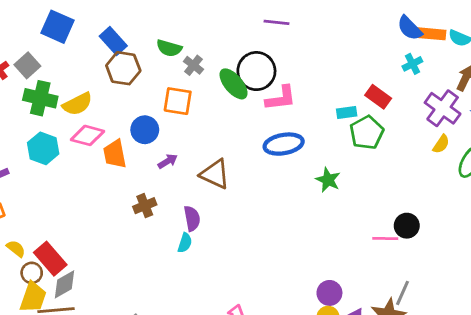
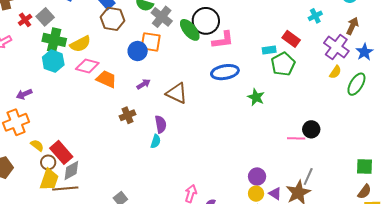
gray cross: (193, 65) -> (162, 17), size x1.5
blue circle: (145, 130) -> (138, 51), moved
cyan hexagon: (43, 148) -> (53, 61), moved
orange trapezoid: (115, 154) -> (106, 79), turned 125

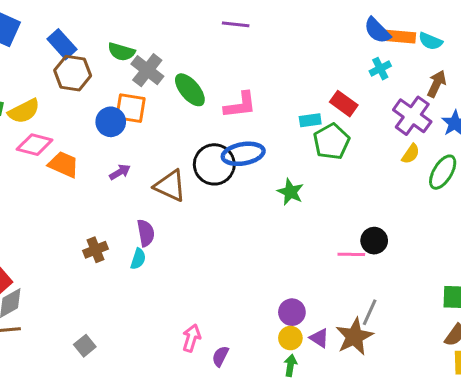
black circle: (206, 21) -> (214, 164), moved
brown cross: (128, 115) -> (95, 250), moved

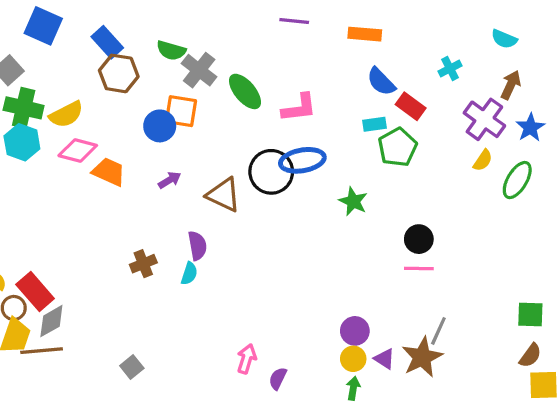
blue semicircle: (377, 30) -> (381, 82), moved
orange rectangle: (400, 37) -> (365, 34), moved
black circle: (374, 241) -> (419, 239), moved

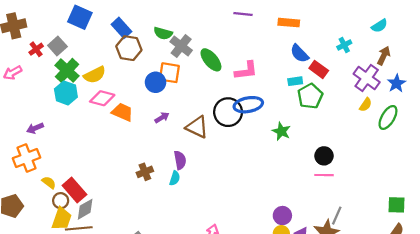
cyan semicircle: (504, 39) -> (379, 26), turned -56
green cross: (24, 108) -> (67, 71), turned 30

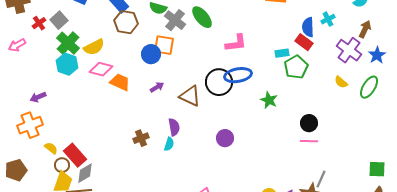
blue semicircle: (299, 53) -> (308, 27), moved, turned 42
green ellipse: (211, 60) -> (202, 17), moved
yellow semicircle: (366, 105) -> (341, 82), moved, turned 96
purple circle: (282, 216) -> (225, 138), moved

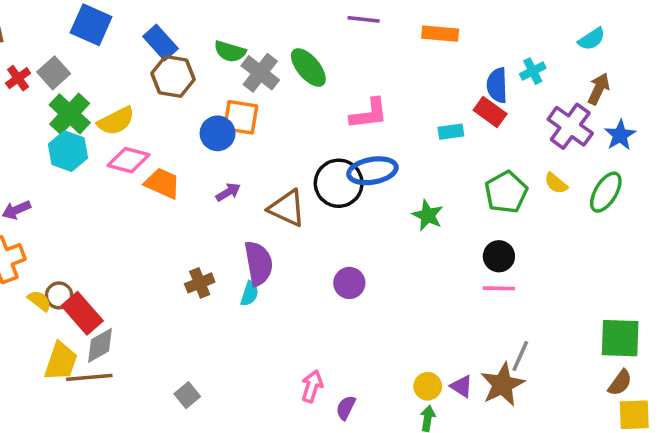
green pentagon: (296, 67) -> (506, 192), moved
purple semicircle: (174, 127) -> (258, 263), size x1.4
brown circle: (62, 165) -> (59, 295), moved
green square: (377, 169) -> (620, 338), size x1.4

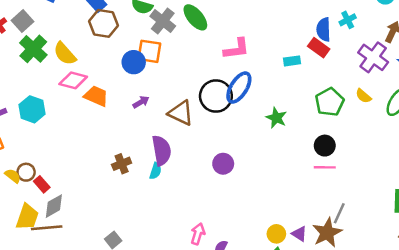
yellow semicircle: (116, 121) -> (65, 54), turned 75
cyan hexagon: (68, 151) -> (32, 109), moved
blue ellipse: (372, 171) -> (239, 88), turned -48
red rectangle: (82, 313) -> (42, 184), size x0.6

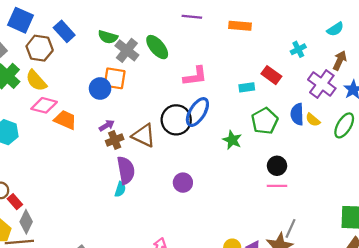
brown hexagon: (103, 23) -> (40, 48), moved
blue semicircle: (324, 29) -> (297, 114), moved
green pentagon: (330, 102) -> (265, 121), moved
brown cross: (122, 164) -> (115, 140), moved
gray diamond: (54, 206) -> (26, 222), turned -35

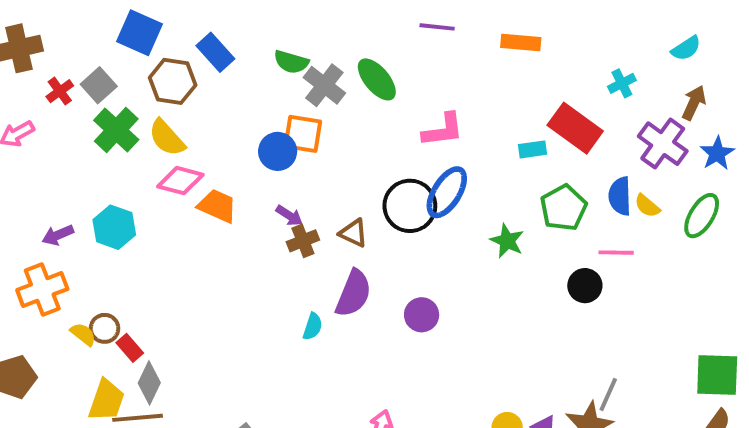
red rectangle: (271, 75) -> (575, 128), size x1.5
purple arrow: (107, 125) -> (289, 216), turned 64
brown triangle: (144, 136) -> (353, 233), size x0.7
purple semicircle: (126, 170) -> (353, 293), moved, turned 32
pink line: (277, 186) -> (616, 253), moved

